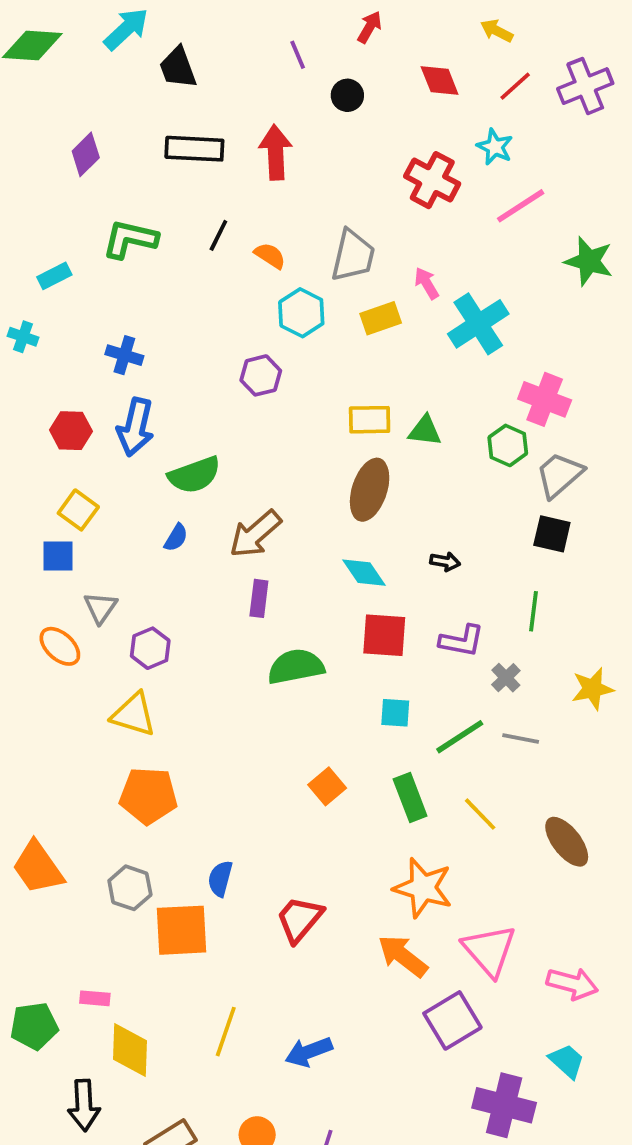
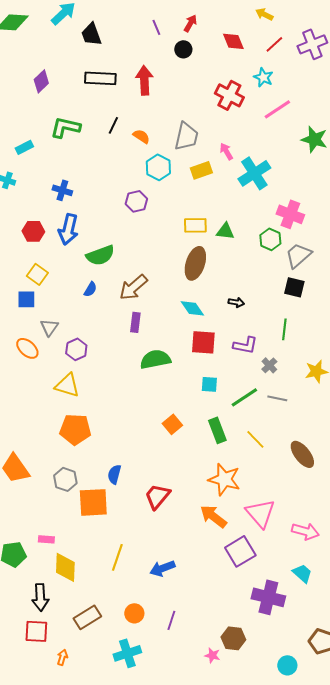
red arrow: (370, 27) -> (190, 23), moved

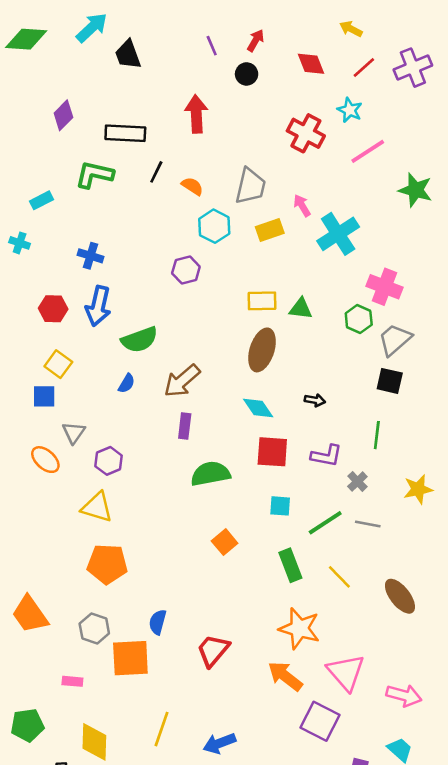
black rectangle: (100, 78) -> (125, 133), moved
orange square: (172, 424) -> (225, 542), moved
pink rectangle: (46, 539) -> (72, 681), moved
purple square: (240, 551) -> (320, 721), turned -32

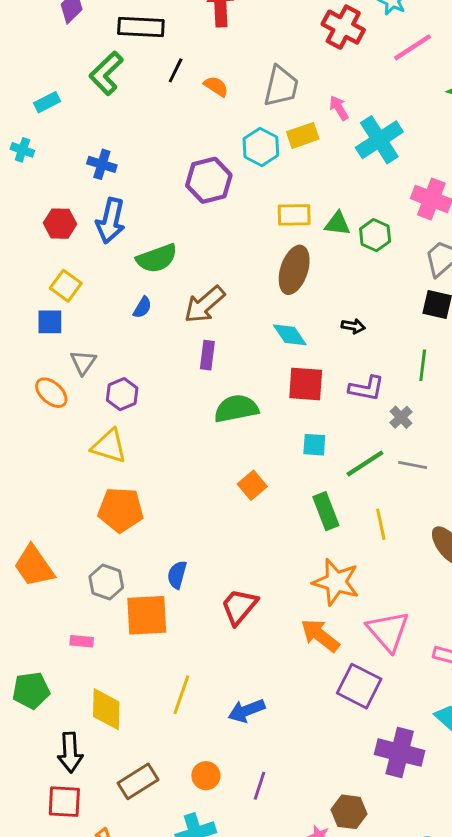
green L-shape: (94, 175) -> (106, 73), turned -57
cyan hexagon: (214, 226) -> (261, 147), moved
purple hexagon: (186, 270) -> (209, 180), size x1.4
green hexagon: (359, 319) -> (375, 235), moved
yellow line: (339, 577) -> (381, 524), turned 32

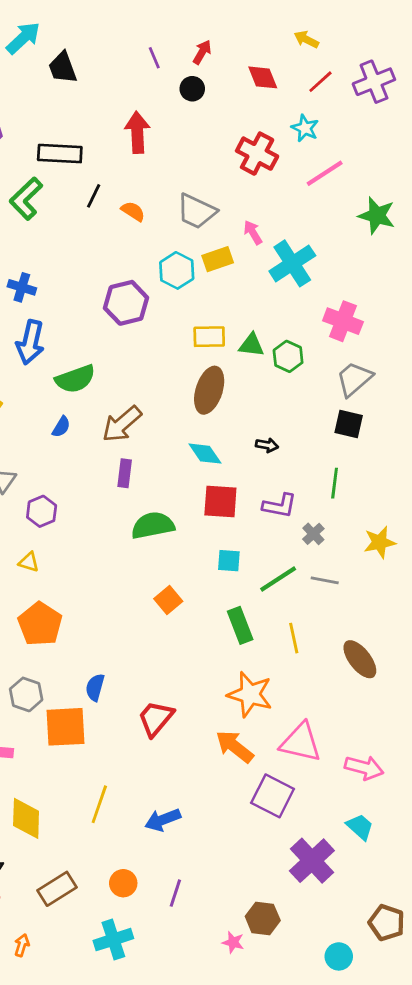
gray trapezoid: (281, 86) -> (196, 211), turned 102
yellow triangle: (109, 446) -> (29, 562), size x0.6
orange pentagon: (121, 510) -> (40, 624), turned 30
pink triangle: (388, 631) -> (301, 742), turned -36
purple cross: (400, 753) -> (312, 861), turned 33

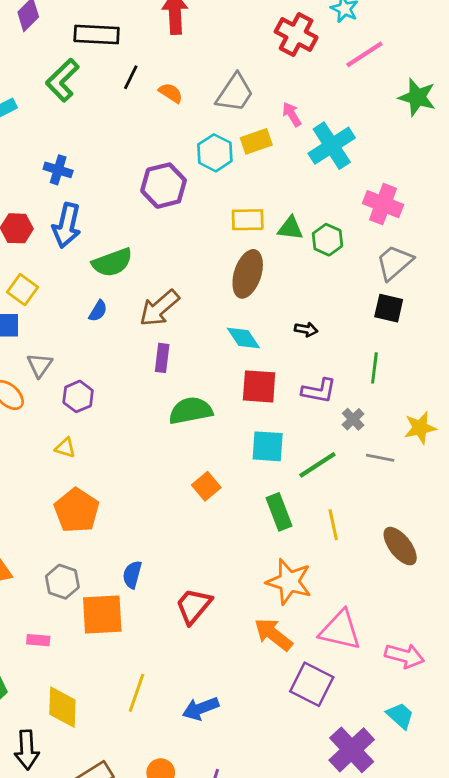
gray trapezoid: (196, 211) -> (235, 93), turned -81
cyan square: (229, 561) -> (268, 446), size x1.4
gray line: (325, 580) -> (380, 458), moved

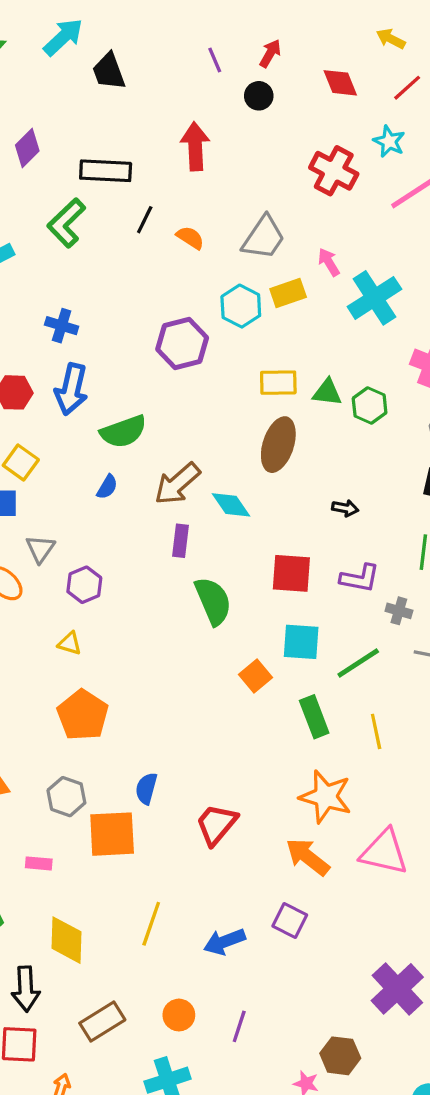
cyan diamond: (243, 338) -> (231, 505), moved
green semicircle: (191, 411) -> (213, 601), turned 78
gray cross: (353, 419) -> (399, 611), turned -30
orange square: (206, 486) -> (255, 676), moved
purple square: (312, 684) -> (290, 920), moved, size x0.7

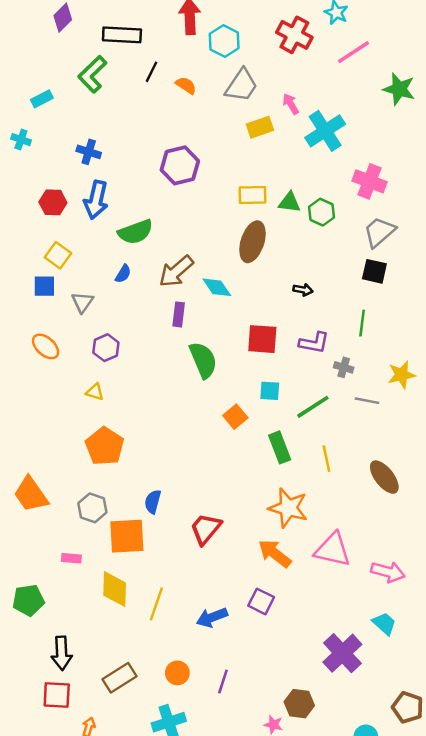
cyan hexagon: (241, 306) -> (224, 41), moved
gray triangle: (40, 549) -> (83, 302), moved
cyan square: (301, 642) -> (270, 391), size x0.7
yellow diamond: (66, 940) -> (115, 589), moved

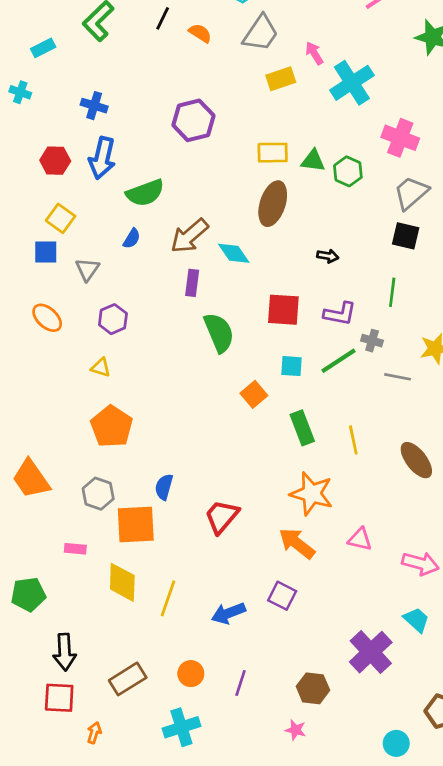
green line: (313, 407) -> (338, 361), moved
pink triangle: (333, 550) -> (360, 539), size x0.6
brown hexagon: (299, 704) -> (313, 688), moved

